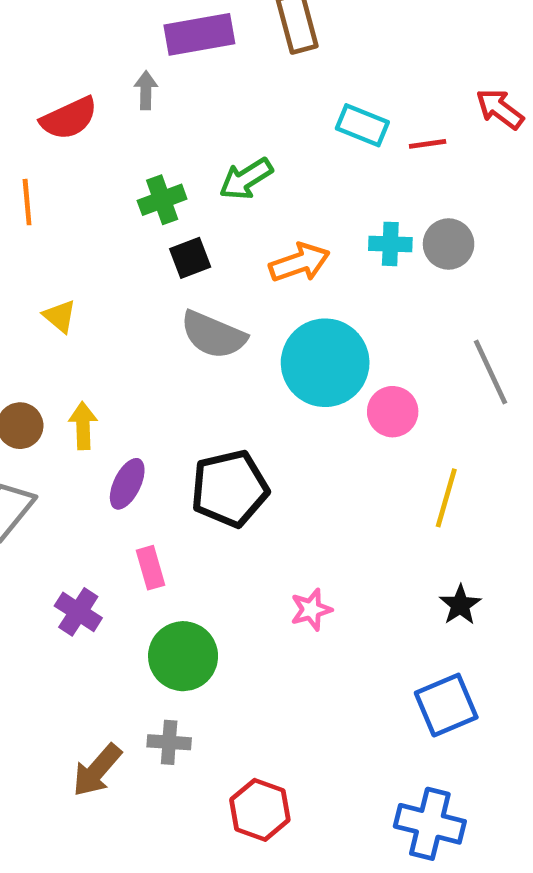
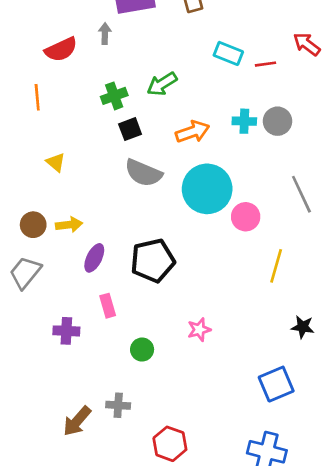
yellow arrow: (83, 426) -> (69, 225), turned 85
black star: (460, 605) -> (303, 327), moved, turned -30
purple cross: (78, 612) -> (66, 331), turned -30
green circle: (183, 656) -> (142, 350), moved, size x0.6

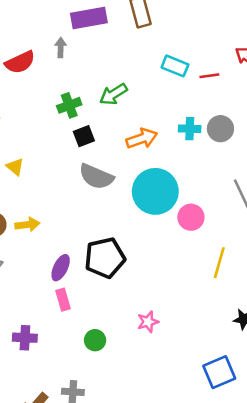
purple ellipse: (94, 258) -> (61, 268), moved
purple cross: (66, 331) -> (25, 338), moved

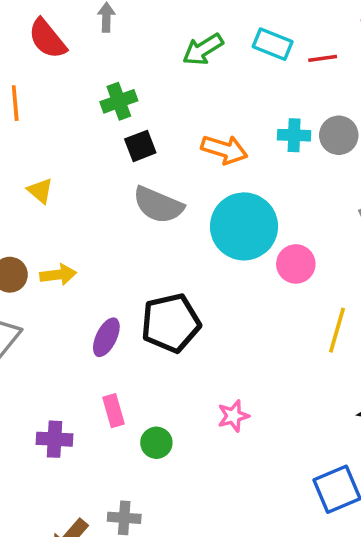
red semicircle: (20, 62) -> (47, 39), turned 76
green arrow: (113, 94) -> (203, 49), moved
orange arrow: (142, 139) -> (224, 150), turned 36
pink rectangle: (63, 300) -> (113, 411), moved

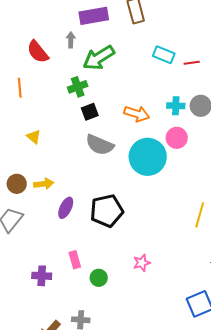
green arrow: (203, 49) -> (99, 58), moved, size x1.4
pink circle: (296, 264) -> (177, 138), moved
purple ellipse: (106, 337) -> (66, 208), moved

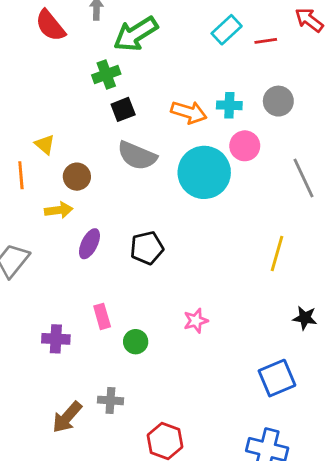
cyan rectangle: (164, 55) -> (227, 30), turned -65
orange line: (20, 88) -> (21, 175), moved
cyan cross: (176, 106) -> (229, 105), moved
brown circle: (17, 184) -> (77, 177), moved
black pentagon: (107, 211) -> (147, 248), size x0.7

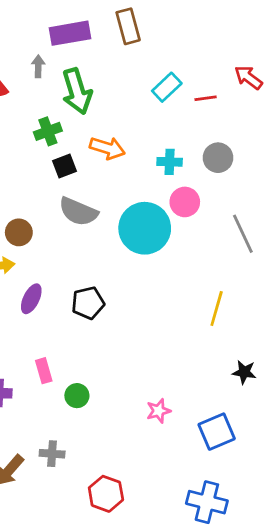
green arrow: (136, 34) -> (77, 91), turned -75
orange arrow: (189, 112) -> (107, 148), moved
pink star: (196, 321) -> (159, 411), moved

